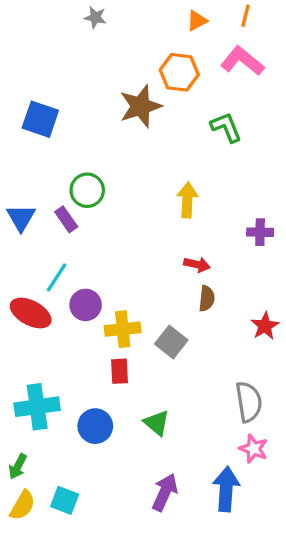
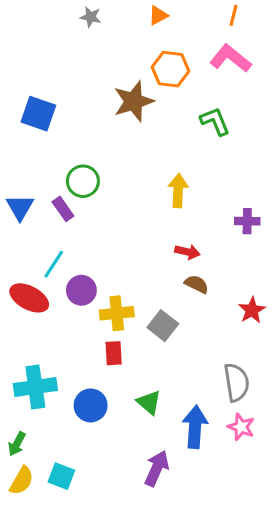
orange triangle: (197, 21) -> (158, 15), moved
brown semicircle: (207, 298) -> (197, 284), turned -70
blue arrow: (226, 489) -> (195, 427), moved

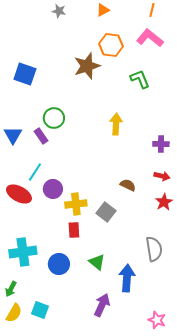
red arrow: (187, 252) -> (162, 176), moved
pink star: (241, 427) -> (157, 320), moved

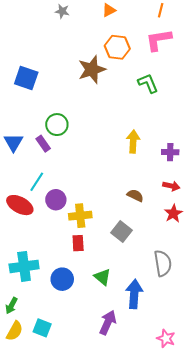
pink L-shape: (150, 38) -> (159, 40), turned -48
yellow arrow: (116, 124) -> (133, 142), moved
gray square: (106, 212) -> (121, 231), moved

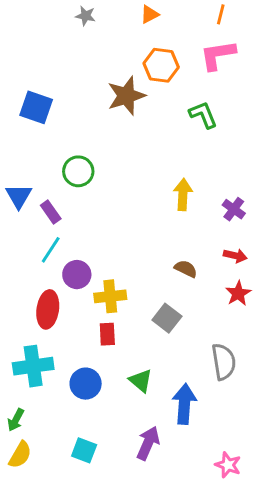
purple rectangle: (43, 144) -> (51, 212), moved
purple cross: (170, 152) -> (234, 209), turned 35
red ellipse: (20, 205) -> (48, 309), moved, turned 70
cyan square: (42, 328) -> (84, 450), moved

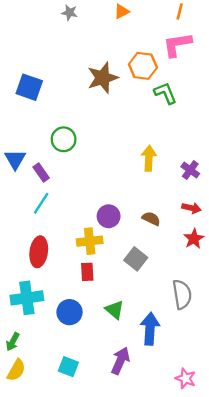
orange hexagon: (161, 65) -> (143, 66), moved
purple circle: (77, 275) -> (109, 216), moved

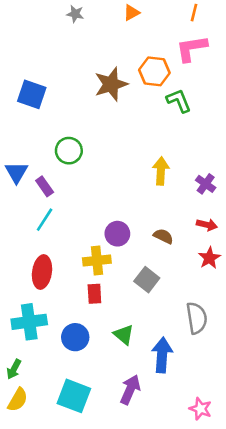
cyan square: (68, 367) -> (74, 396), size x1.5

